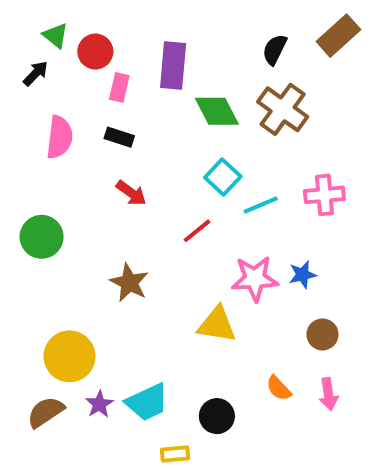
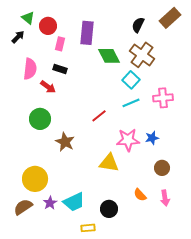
cyan square: (223, 177) -> (131, 80), moved
red arrow: (131, 193) -> (48, 87), moved
green circle: (42, 237) -> (40, 119), moved

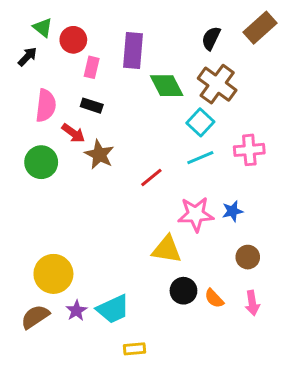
green circle: (40, 119) -> (41, 162), moved
brown star: (65, 142) -> (99, 155), moved
black circle: (109, 209) -> (183, 291), moved

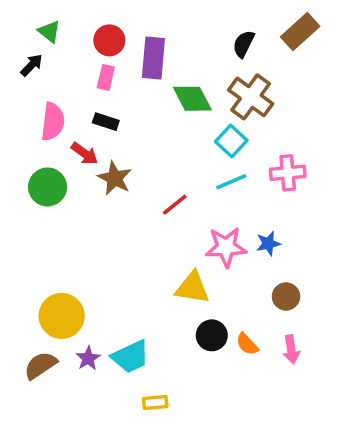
red circle: (73, 40) -> (109, 40), moved

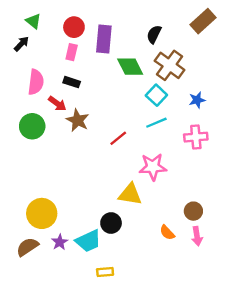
black semicircle: (244, 44) -> (154, 34), moved
pink cross: (288, 173) -> (196, 137), moved
blue star: (268, 244) -> (197, 100), moved
brown circle: (286, 296) -> (193, 211), moved
black circle: (212, 335) -> (111, 223), moved

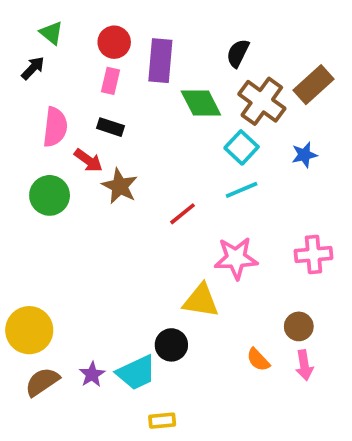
brown rectangle: (203, 21) -> (314, 85), moved
pink cross: (196, 137) -> (314, 254), moved
yellow circle: (42, 213) -> (29, 330), moved

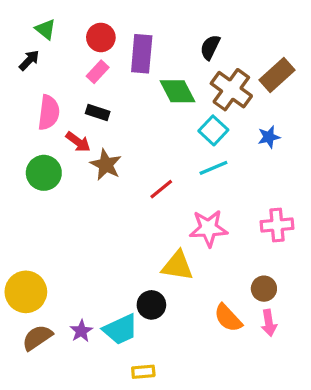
pink rectangle: (110, 81) -> (98, 72), turned 30
orange semicircle: (258, 360) -> (228, 318), size x1.4

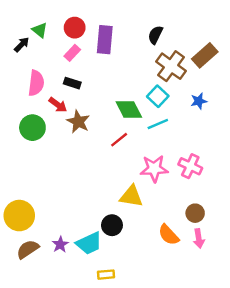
green triangle: (45, 29) -> (40, 30), moved
green diamond: (178, 91) -> (129, 110), moved
pink cross: (277, 225) -> (190, 166), moved, turned 30

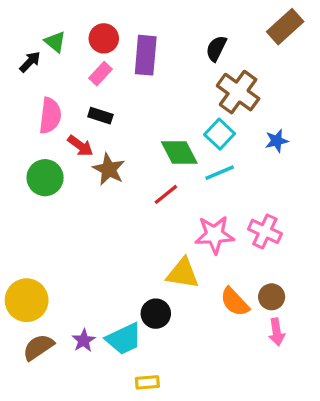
brown rectangle: (205, 55) -> (285, 27), moved
orange semicircle: (169, 235) -> (235, 302), moved

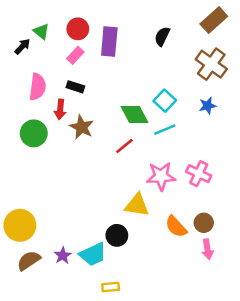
brown cross: (238, 92) -> (211, 64), moved
red arrow: (80, 146) -> (60, 109), turned 60

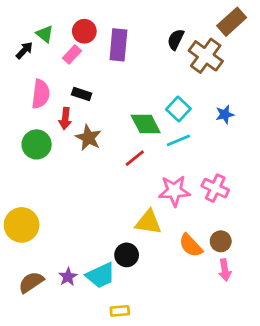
pink rectangle: (75, 55) -> (72, 54), moved
brown cross: (211, 64) -> (206, 56), moved
yellow circle: (20, 225) -> (22, 225), moved

